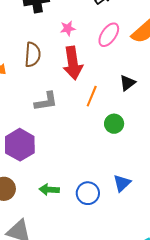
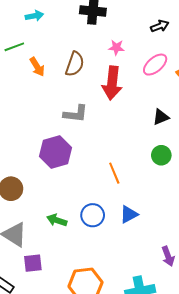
orange line: (92, 96) -> (114, 173), moved, turned -60
green circle: (114, 124) -> (161, 155), moved
purple hexagon: (20, 145) -> (56, 152), moved
green arrow: (49, 190) -> (57, 220), moved

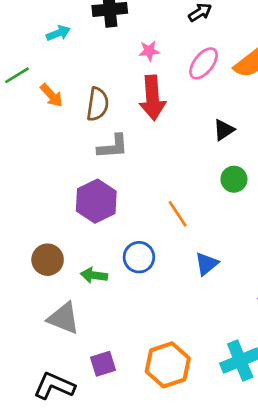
cyan arrow: (34, 16) -> (58, 33), moved
brown semicircle: (75, 64) -> (98, 104), moved
blue circle: (93, 215) -> (139, 257), moved
green arrow: (57, 220) -> (94, 275), moved
purple square: (33, 263) -> (103, 364), moved

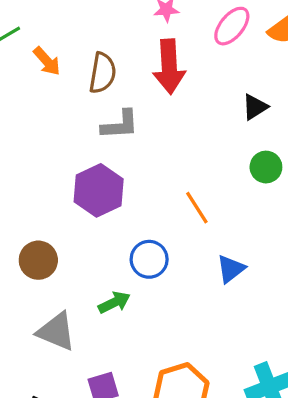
green arrow: (94, 275) -> (114, 302), moved, turned 145

